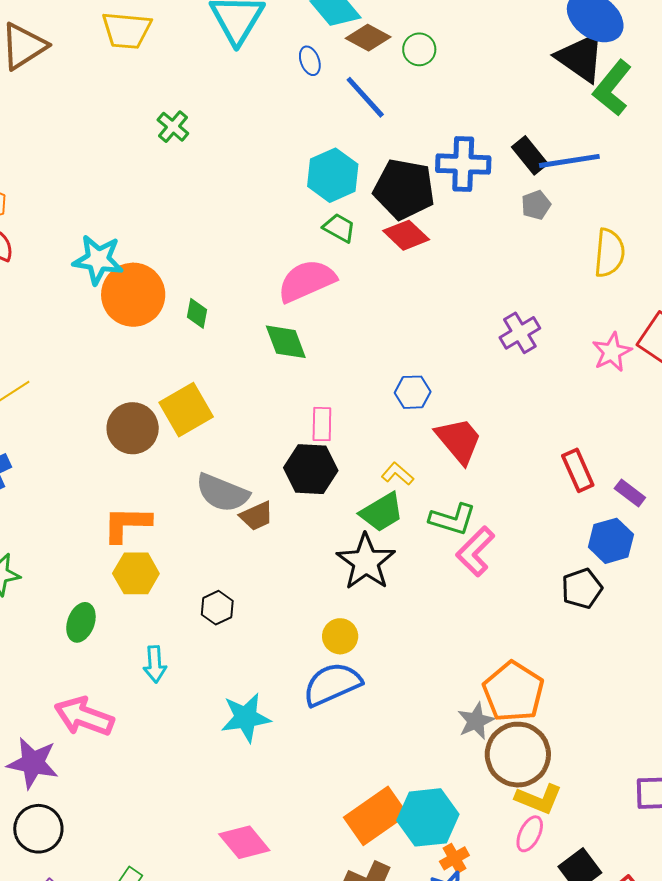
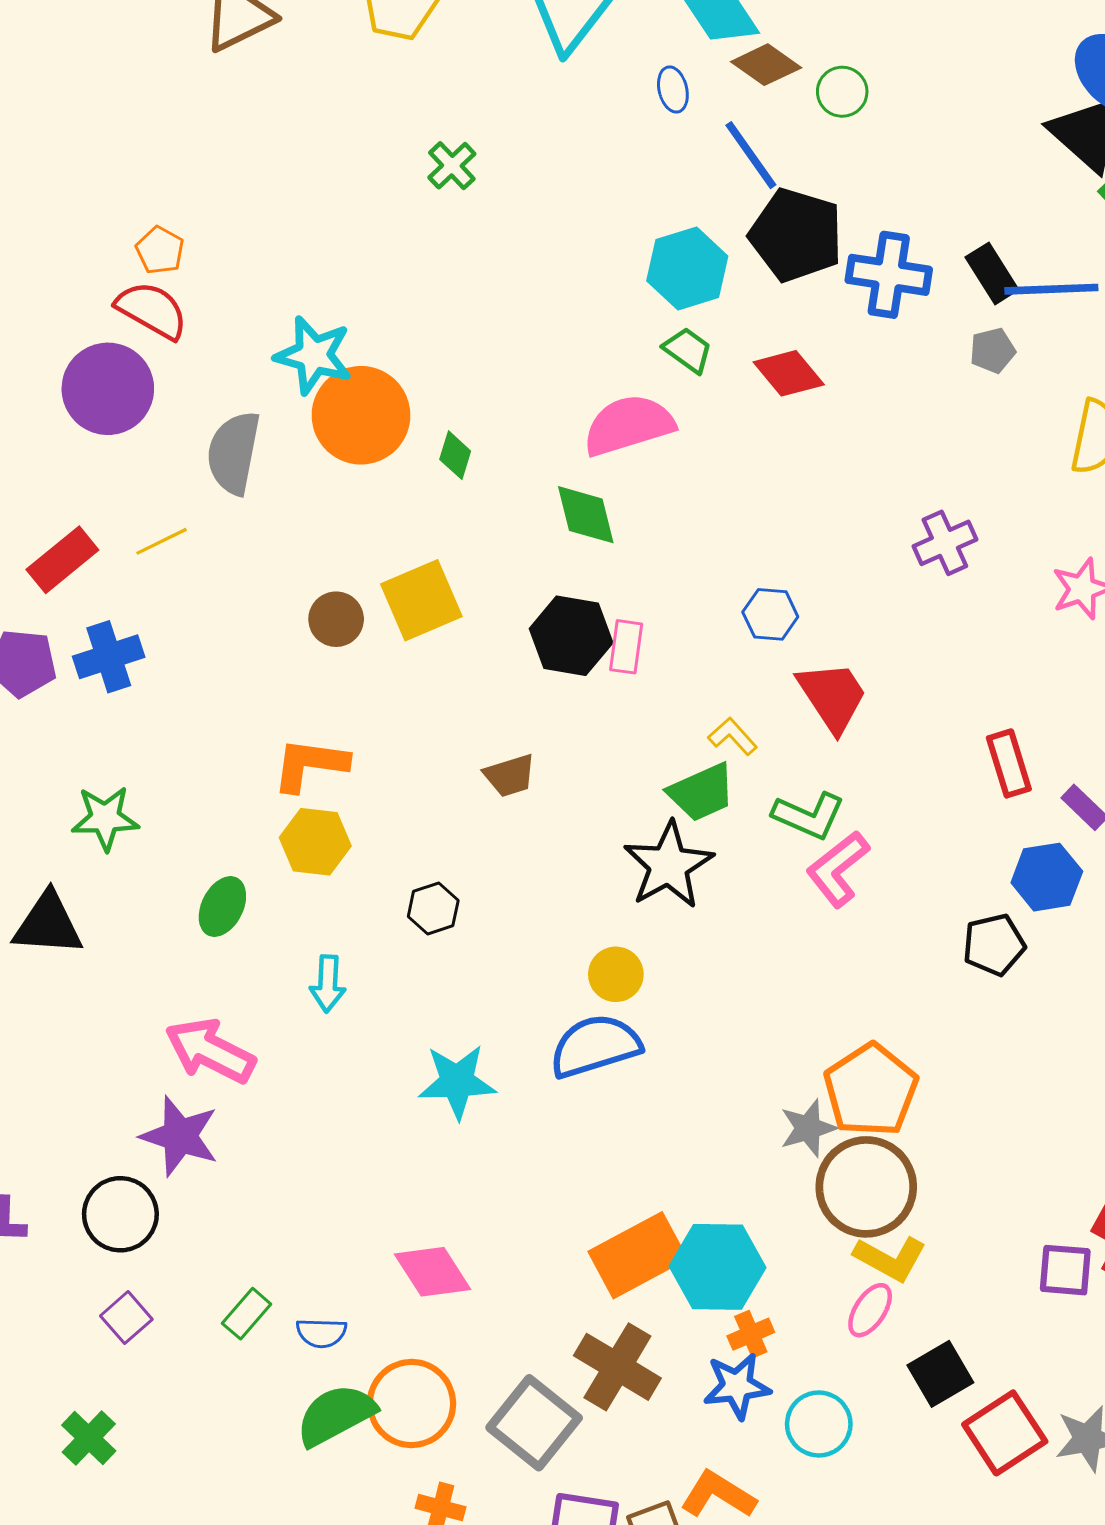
black pentagon: (404, 189) -> (796, 235), moved
brown circle: (133, 428) -> (336, 619), size x0.7
black hexagon: (311, 469) -> (571, 636), moved
gray semicircle: (222, 493) -> (234, 453), moved, turned 72
purple star: (33, 763) -> (180, 1136), moved

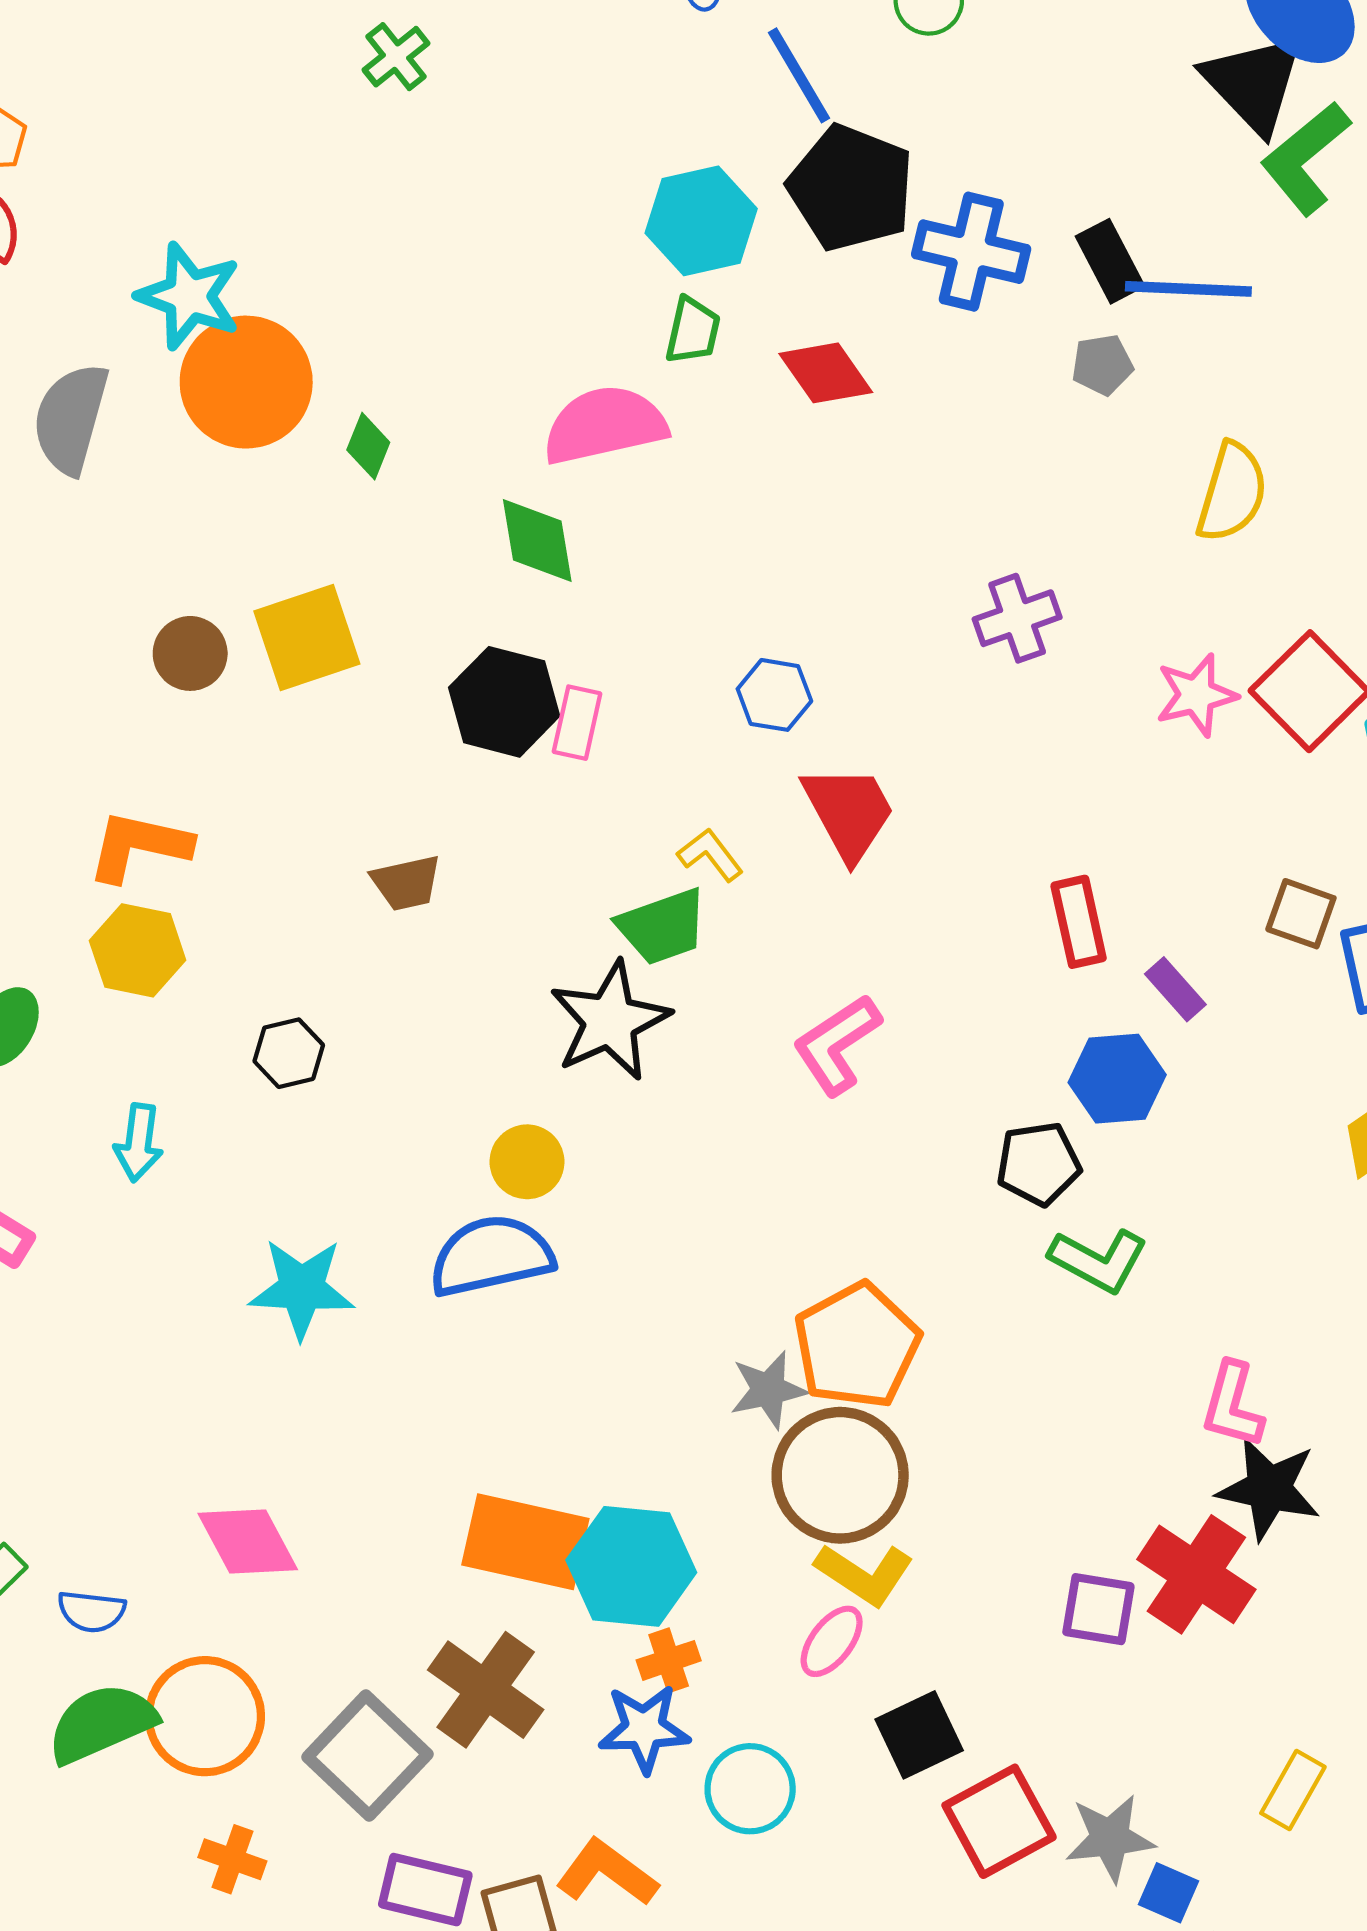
green trapezoid: (688, 350) -> (693, 331), turned 62
green L-shape: (809, 816) -> (1099, 1260), moved
orange rectangle: (638, 1255) -> (525, 1542), turned 36

